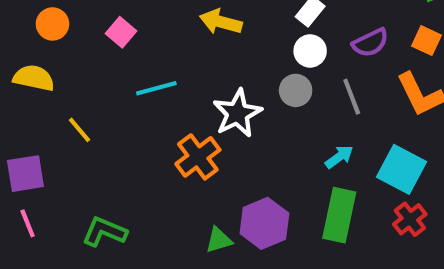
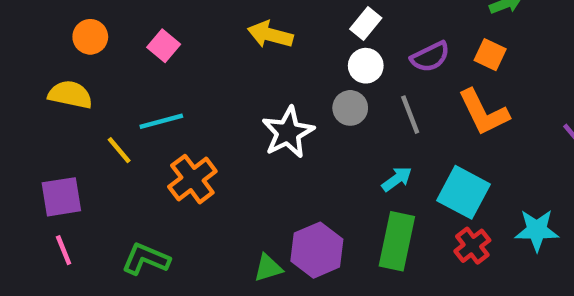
cyan line: (156, 88) -> (161, 121), moved
orange cross: (198, 157) -> (192, 179), moved

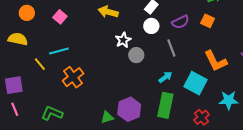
gray circle: (350, 108) -> (136, 55), moved
orange L-shape: (483, 112) -> (216, 61), moved
white star: (288, 132) -> (123, 40), moved, size x0.7
red cross: (472, 246) -> (202, 117), moved

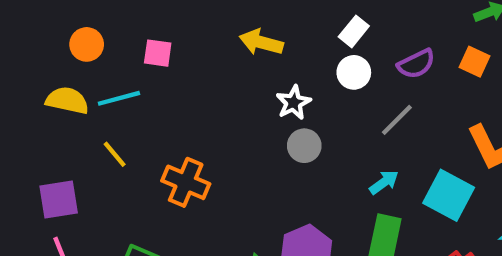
pink square: (60, 17) -> (158, 53), turned -32
gray line: (171, 48) -> (397, 120), turned 66
cyan line: (59, 51) -> (119, 98), moved
gray circle: (136, 55) -> (304, 146), moved
orange cross: (73, 77) -> (186, 182), turned -30

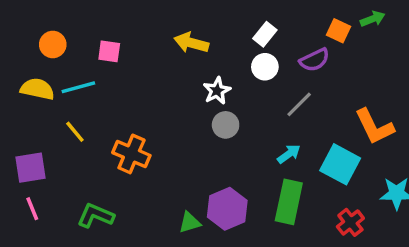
orange square: (474, 62) -> (338, 31), moved

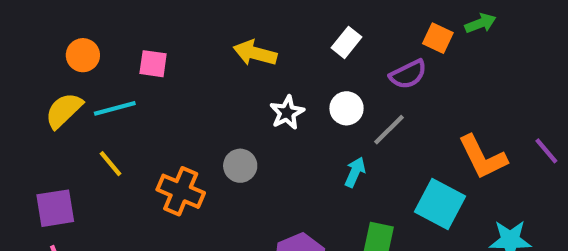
white circle: (265, 67) -> (347, 108), moved
yellow semicircle: (37, 89) -> (64, 110), turned -56
gray circle: (226, 125) -> (240, 166), moved
cyan arrow: (289, 154) -> (355, 172), moved, turned -30

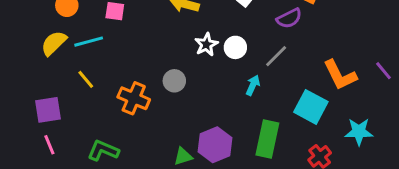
white circle: (347, 108) -> (235, 47), moved

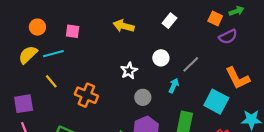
purple semicircle: (289, 18) -> (228, 37), moved
white star: (206, 45) -> (129, 71), moved
gray circle: (174, 81) -> (143, 97), moved

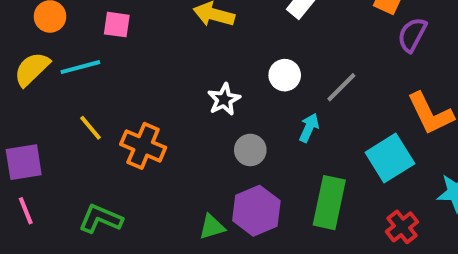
purple semicircle: (228, 37) -> (412, 35), turned 144
yellow line: (51, 81) -> (90, 128), moved
cyan square: (216, 102) -> (390, 158), turned 30

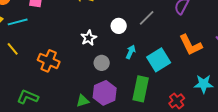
gray line: (341, 87) -> (147, 18), moved
yellow line: (90, 128) -> (13, 49), moved
cyan square: (390, 158) -> (159, 60), moved

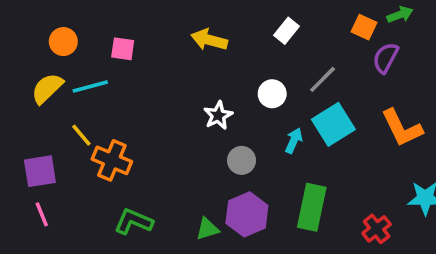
cyan square: (159, 60) -> (333, 124), moved
orange cross: (49, 61) -> (112, 160), moved
green L-shape: (28, 97) -> (134, 222), moved

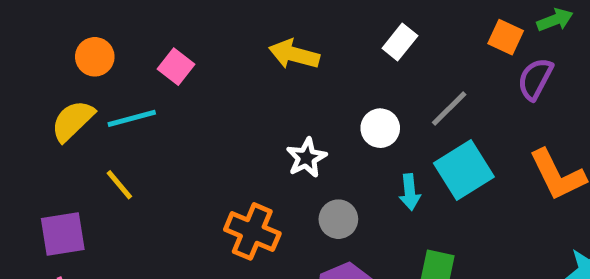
pink square: (123, 49) -> (176, 67), turned 30
cyan arrow: (294, 141) -> (410, 192), turned 150
orange cross: (112, 160) -> (252, 231), moved

